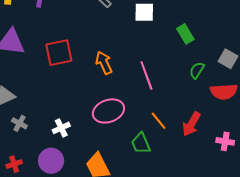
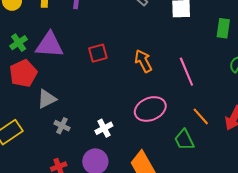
green rectangle: (185, 34) -> (223, 28), turned 42
red square: (59, 53) -> (98, 53), size x0.7

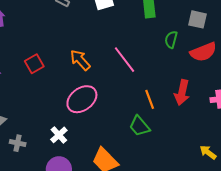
pink ellipse: (150, 109) -> (82, 99), moved
orange line: (201, 116) -> (150, 99), turned 36

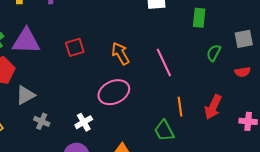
gray square: (197, 19) -> (244, 39), turned -36
red semicircle: (203, 52) -> (242, 72), size x0.6

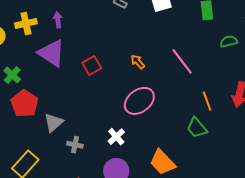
purple triangle: (26, 41) -> (52, 53), moved, turned 44
green semicircle: (214, 53) -> (229, 41), turned 60
orange arrow: (120, 54) -> (138, 62), size x0.7

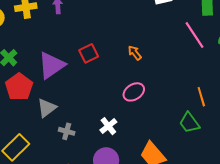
purple triangle: (52, 53) -> (51, 65), moved, turned 48
pink line: (182, 61) -> (195, 35), moved
pink ellipse: (139, 101) -> (134, 92), size x0.7

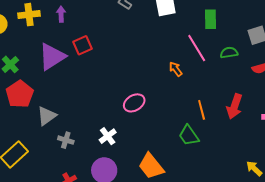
red square: (89, 53) -> (82, 45), moved
orange arrow: (135, 53) -> (176, 69), moved
purple triangle: (51, 65) -> (52, 57), moved

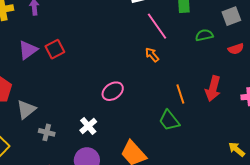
red square: (82, 45) -> (55, 49), moved
pink line: (197, 48) -> (157, 26), moved
purple triangle: (52, 57) -> (28, 50), size x0.7

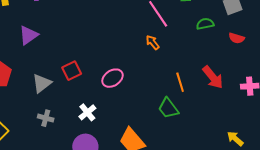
red square: (55, 49) -> (72, 71), moved
red semicircle: (236, 49) -> (236, 38), turned 35
red arrow: (213, 89) -> (213, 77), turned -55
gray triangle: (26, 109) -> (42, 83), moved

